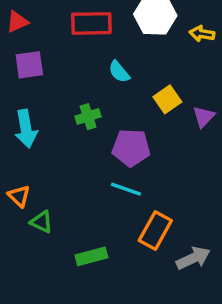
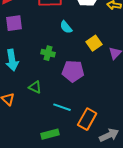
green cross: (88, 117) -> (48, 53), turned 32
cyan line: (126, 189) -> (62, 107), moved
green triangle: (41, 222) -> (35, 87), moved

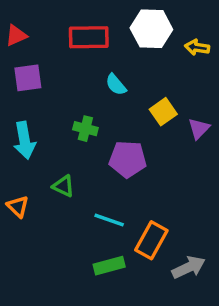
green rectangle: (50, 134) -> (109, 266), moved

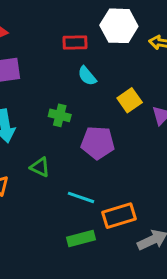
red rectangle: (89, 37) -> (75, 42), moved, size x0.7
orange rectangle: (151, 240) -> (119, 216), turned 44

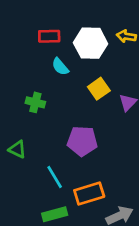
white hexagon: (119, 26) -> (91, 43), moved
purple pentagon: (98, 143) -> (82, 141), moved
cyan line: (81, 197) -> (55, 177), turned 40

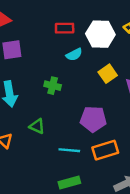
cyan semicircle: (60, 67) -> (74, 54), turned -77
cyan line: (55, 177) -> (69, 150), turned -54
orange rectangle: (89, 194) -> (105, 150), moved

